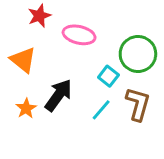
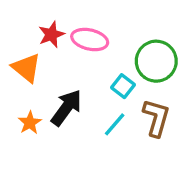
red star: (39, 16) -> (51, 35), moved

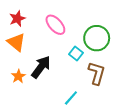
red star: (51, 35) -> (17, 19), moved
pink ellipse: (90, 40) -> (55, 25), turned 35
cyan line: (115, 124) -> (71, 98), moved

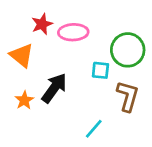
red star: (17, 19) -> (42, 24), moved
pink ellipse: (55, 25) -> (73, 32), turned -50
cyan square: (76, 54) -> (100, 70), turned -32

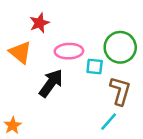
pink ellipse: (73, 32) -> (69, 51), moved
orange star: (24, 100) -> (13, 125), moved
cyan line: (94, 129) -> (109, 122), moved

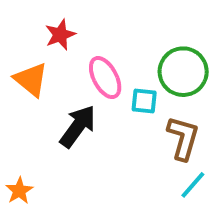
pink ellipse: (69, 51) -> (105, 78), turned 64
cyan line: (109, 122) -> (193, 185), moved

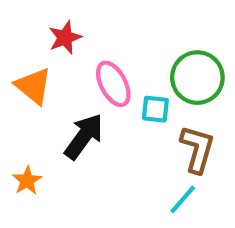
cyan line: (193, 185) -> (183, 199), moved
orange star: (19, 191) -> (27, 181), moved

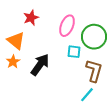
pink ellipse: (113, 84) -> (67, 26), moved, turned 50
orange star: (27, 181) -> (13, 62), moved

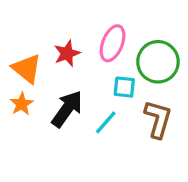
red star: (31, 18) -> (67, 53), moved
cyan line: (87, 95) -> (106, 122), moved

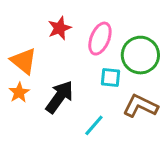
red star: (67, 53) -> (60, 28), moved
brown L-shape: (158, 119) -> (140, 106), turned -80
cyan line: (106, 122) -> (94, 125), moved

